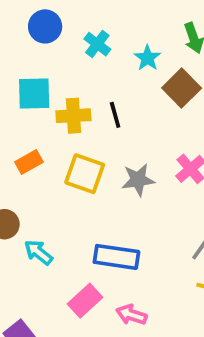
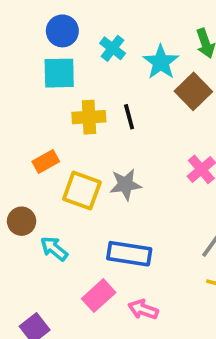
cyan star: (147, 58) -> (161, 62), size x1.4
cyan square: (34, 93) -> (59, 73), moved
yellow square: (85, 174) -> (82, 191), moved
gray star: (138, 180) -> (125, 185), moved

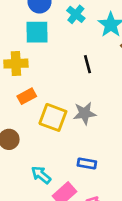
yellow cross: (89, 117) -> (16, 64), moved
cyan arrow: (54, 249) -> (41, 175), moved
blue rectangle: (129, 254) -> (87, 163), size x0.6

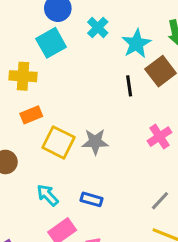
cyan square: (37, 32) -> (51, 43), turned -35
black line: (87, 64) -> (129, 86), moved
cyan arrow: (41, 175) -> (48, 195), moved

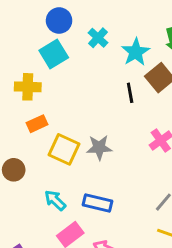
blue rectangle: (92, 199) -> (98, 203), size x1.4

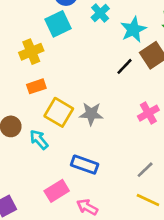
yellow cross: (28, 87) -> (31, 52), turned -30
black line: (130, 93) -> (125, 66), turned 48
cyan arrow: (55, 200) -> (39, 140), moved

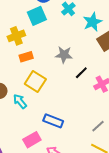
black line: (125, 66) -> (81, 73), moved
orange rectangle: (36, 86) -> (26, 57), moved
gray star: (91, 114) -> (64, 55), moved

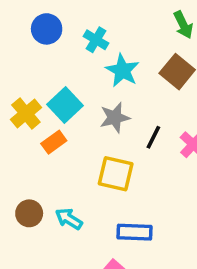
cyan square: (37, 16) -> (65, 105), moved
cyan star: (93, 22) -> (122, 70), moved
yellow square: (35, 82) -> (116, 174), moved

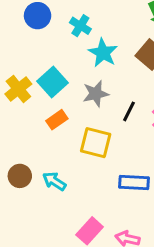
orange rectangle: (54, 142) -> (57, 120), moved
blue rectangle: (135, 232) -> (134, 183), moved

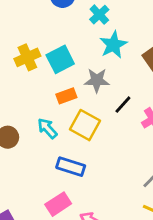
orange rectangle: (57, 120) -> (66, 96), moved
cyan arrow: (54, 181) -> (47, 128), moved
blue rectangle: (134, 183) -> (71, 167), moved

